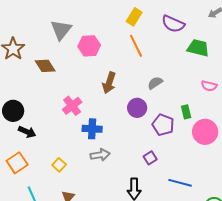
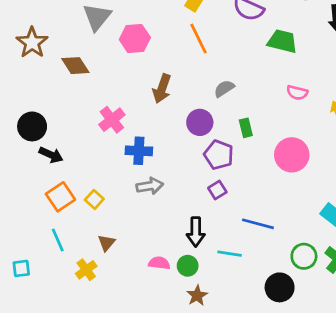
green rectangle: (186, 112) -> (246, 128), moved
purple pentagon: (163, 125) -> (219, 155), moved
orange square: (17, 163) -> (60, 197), moved

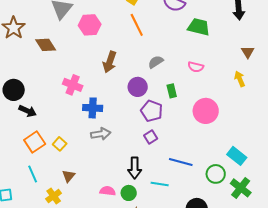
pink semicircle: (297, 93) -> (196, 67), moved
pink cross: (112, 120) -> (73, 85), turned -30
green circle: (304, 256) -> (216, 174), moved

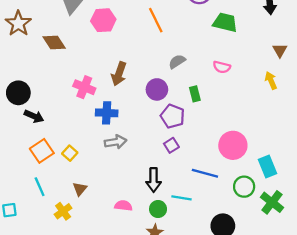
brown arrow: (110, 62) -> (119, 74), moved
pink circle: (206, 111) -> (233, 145), moved
cyan rectangle: (237, 156) -> (268, 167), turned 30
green circle: (129, 193) -> (158, 209), moved

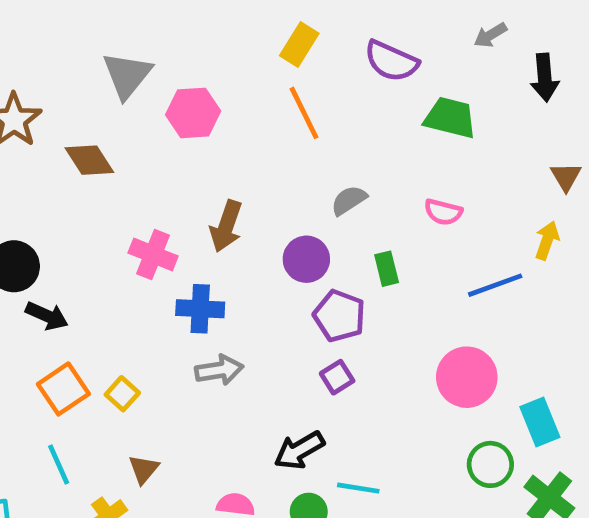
yellow arrow: (271, 80) -> (547, 240), turned 42
blue line: (205, 173) -> (495, 285), moved, turned -35
black arrow: (154, 180) -> (299, 450), turned 60

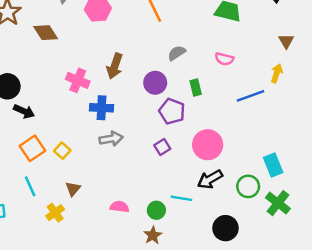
purple square: (337, 377) -> (162, 147), moved
pink circle: (467, 377) -> (208, 145), moved
black arrow: (299, 450) -> (210, 179), moved

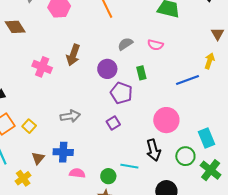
pink semicircle: (224, 59) -> (155, 45), moved
blue cross: (102, 108) -> (63, 152), moved
pink circle: (208, 145) -> (166, 120), moved
black arrow: (210, 179) -> (153, 150), turned -75

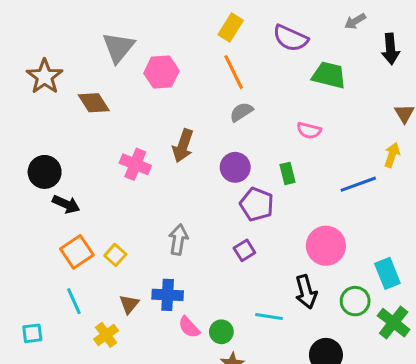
gray semicircle: (125, 44) -> (241, 112), moved
gray arrow: (70, 116) -> (178, 240), turned -72
pink semicircle: (77, 173) -> (189, 327), turned -140
green circle: (108, 176) -> (221, 332), moved

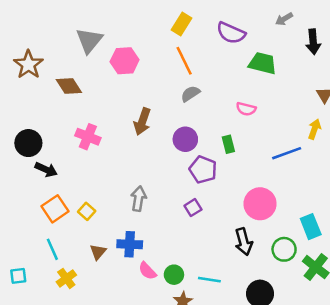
pink cross: (135, 164) -> (88, 137), moved
cyan line: (269, 316) -> (209, 280), moved
yellow cross: (106, 335) -> (66, 278), moved

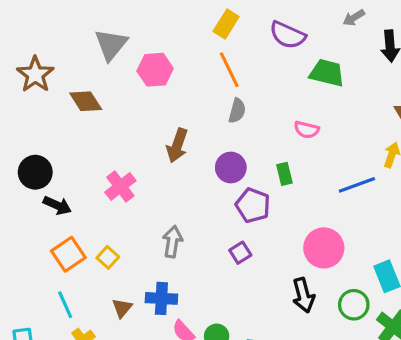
gray semicircle: (190, 94) -> (237, 111), turned 138
pink cross: (88, 137) -> (120, 186), moved, turned 30

